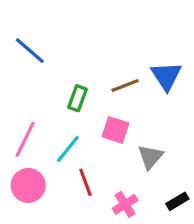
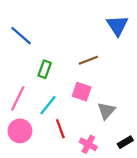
blue triangle: (166, 76) -> (117, 26), moved
green rectangle: (77, 98) -> (45, 69), moved
pink cross: (125, 204) -> (88, 144), turned -30

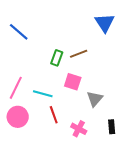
green rectangle: (45, 69) -> (57, 58), moved
cyan line: (48, 105) -> (43, 94), turned 66
black rectangle: (125, 142) -> (112, 127), turned -64

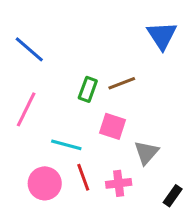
pink line: (16, 88) -> (26, 109), moved
pink circle: (18, 117) -> (45, 183), moved
black rectangle: (112, 127) -> (173, 196), turned 40
pink cross: (79, 129) -> (119, 183), moved, turned -35

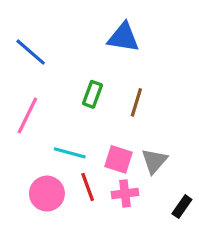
blue triangle: (162, 35) -> (123, 37), moved, turned -48
brown line: (122, 83) -> (136, 102), moved, turned -52
pink square: (113, 126) -> (118, 159), moved

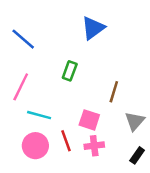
blue triangle: (123, 37) -> (93, 28), turned -45
brown line: (136, 102) -> (114, 92), moved
cyan line: (70, 153) -> (39, 115), moved
gray triangle: (154, 161) -> (135, 121), moved

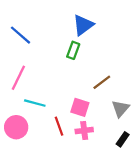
green rectangle: (70, 71) -> (73, 50), moved
brown line: (114, 92) -> (102, 82), turned 36
pink circle: (35, 146) -> (16, 127), moved

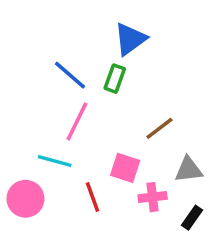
blue line: (21, 35) -> (70, 75), moved
pink line: (18, 78) -> (77, 121), moved
gray triangle: (120, 109) -> (189, 170), turned 42
pink cross: (84, 130) -> (153, 197), moved

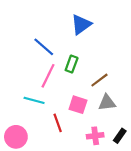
green rectangle: (115, 79) -> (72, 64), moved
gray triangle: (189, 170) -> (107, 103), moved
pink cross: (153, 197) -> (95, 136), moved
pink circle: (25, 199) -> (16, 137), moved

